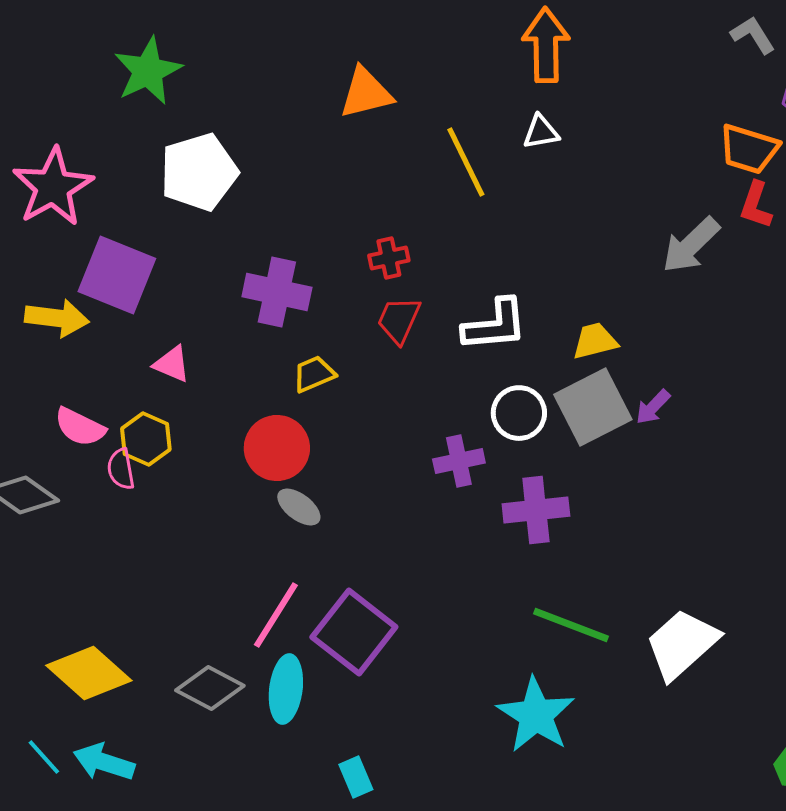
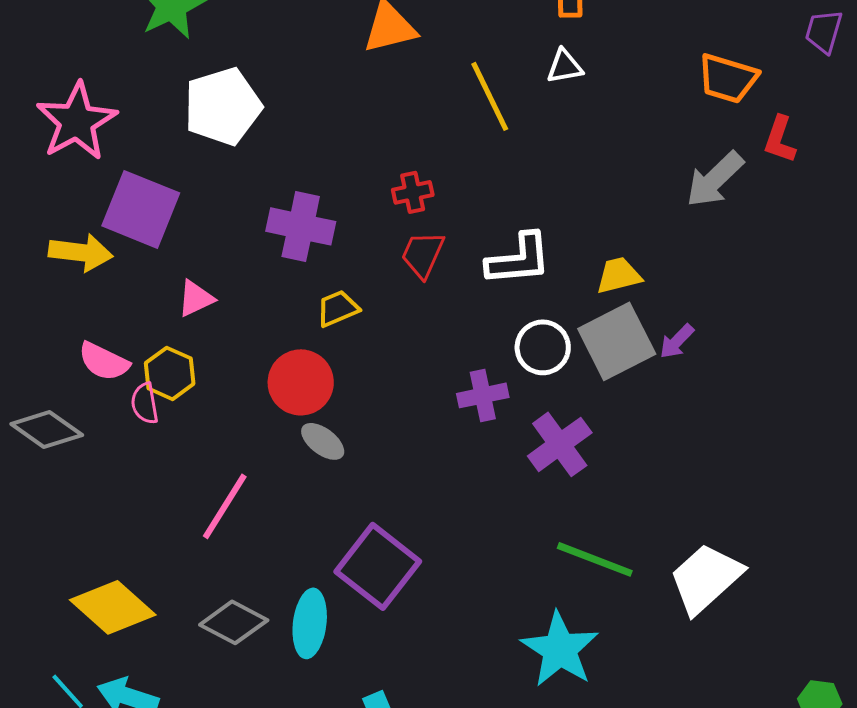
orange trapezoid: (749, 149) -> (728, 78), moved
pink triangle: (172, 364) -> (196, 298), turned -48
purple cross: (536, 510) -> (560, 444), turned -30
pink line: (276, 615) -> (225, 506), moved

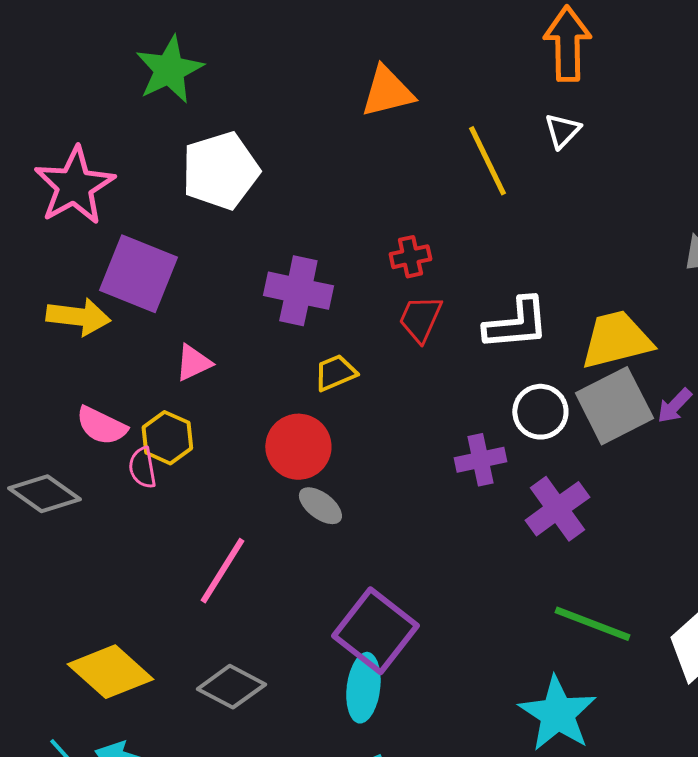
white triangle: (565, 66) -> (562, 131), turned -36
yellow trapezoid: (619, 275) -> (616, 340), size x1.6
cyan ellipse: (310, 623) -> (363, 688), moved

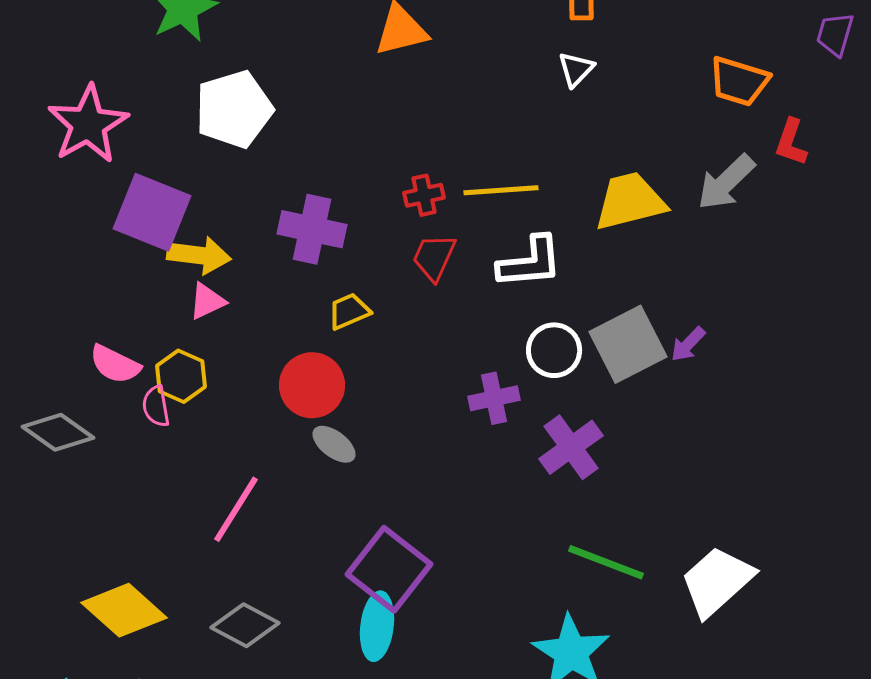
yellow line: (487, 161) -> (501, 190), moved, turned -68
yellow arrow: (78, 317) -> (199, 255), moved
yellow trapezoid: (616, 340) -> (630, 201), moved

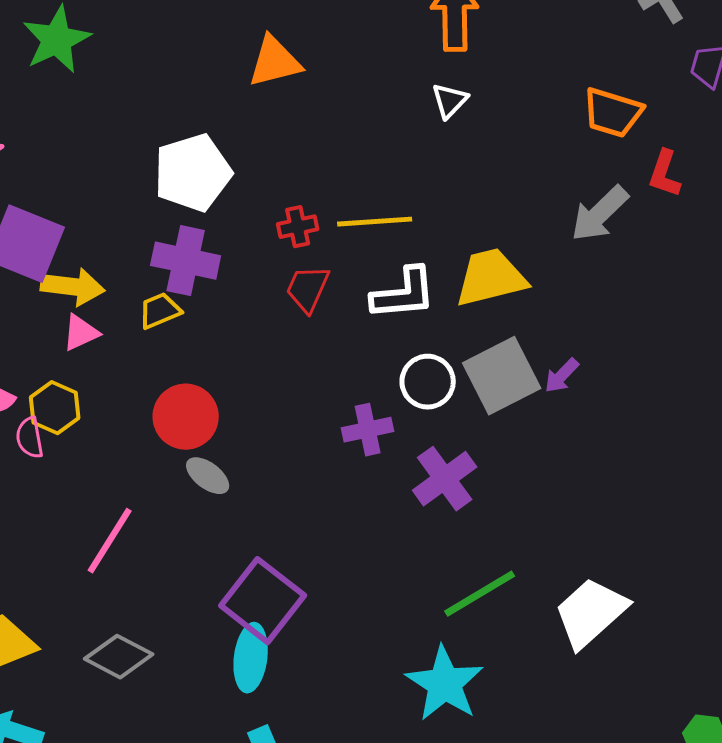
white pentagon: (234, 109) -> (193, 173), moved
yellow trapezoid: (630, 201) -> (491, 278), moved
yellow trapezoid: (349, 311) -> (160, 311), moved
green line: (606, 562) -> (480, 594), turned -52

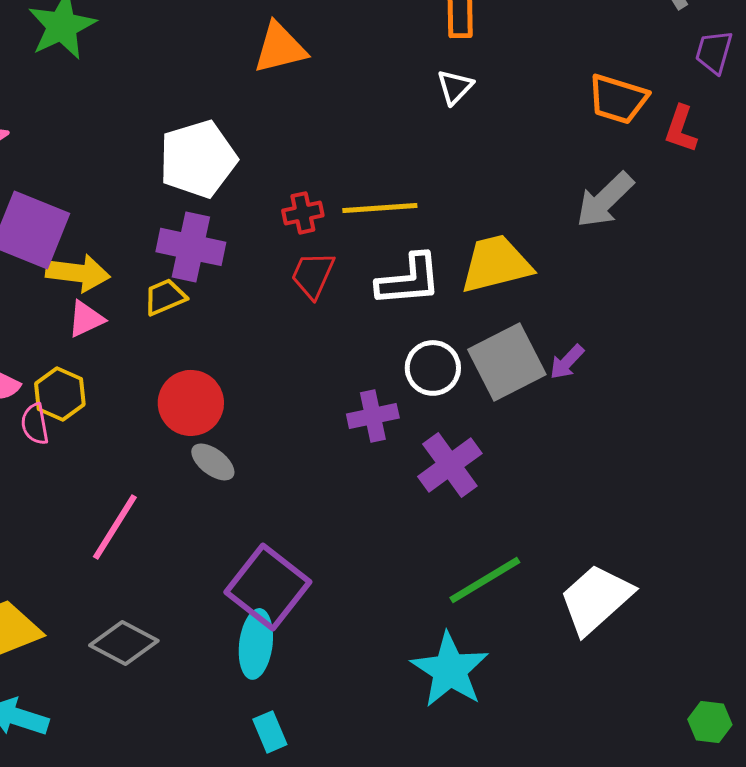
red L-shape: (665, 174) -> (681, 129), moved

